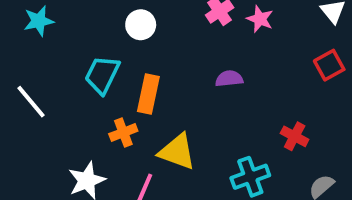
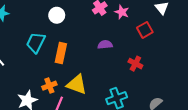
red square: (329, 65) -> (145, 30), moved
orange cross: (123, 132) -> (49, 86), moved
red cross: (295, 136) -> (135, 64), moved

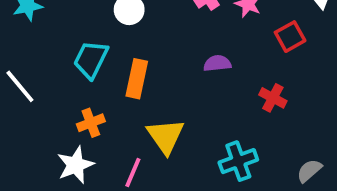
yellow triangle: (77, 85) -> (166, 136), turned 35
orange cross: (49, 86) -> (91, 123), moved

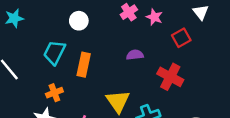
red cross: (273, 98) -> (170, 77), size x1.5
yellow triangle: (166, 136) -> (118, 101), moved

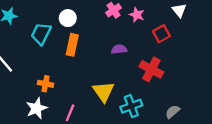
cyan trapezoid: (54, 52) -> (41, 34), moved
orange rectangle: (84, 65) -> (72, 45), moved
orange cross: (54, 93) -> (45, 84), turned 32

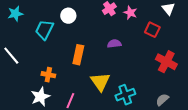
red square: (161, 34) -> (152, 30), turned -35
orange rectangle: (72, 45) -> (78, 55), moved
red cross: (151, 69) -> (166, 62), moved

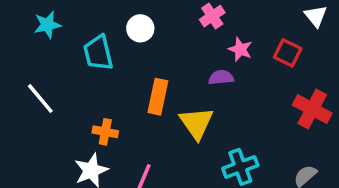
pink star: (130, 13) -> (240, 49), moved
cyan trapezoid: (44, 30) -> (98, 53), turned -40
yellow triangle: (100, 82) -> (196, 123), moved

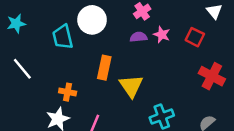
cyan star: (47, 25) -> (16, 24), moved
white circle: (140, 28) -> (92, 20), size x1.5
purple semicircle: (221, 77) -> (139, 37), moved

